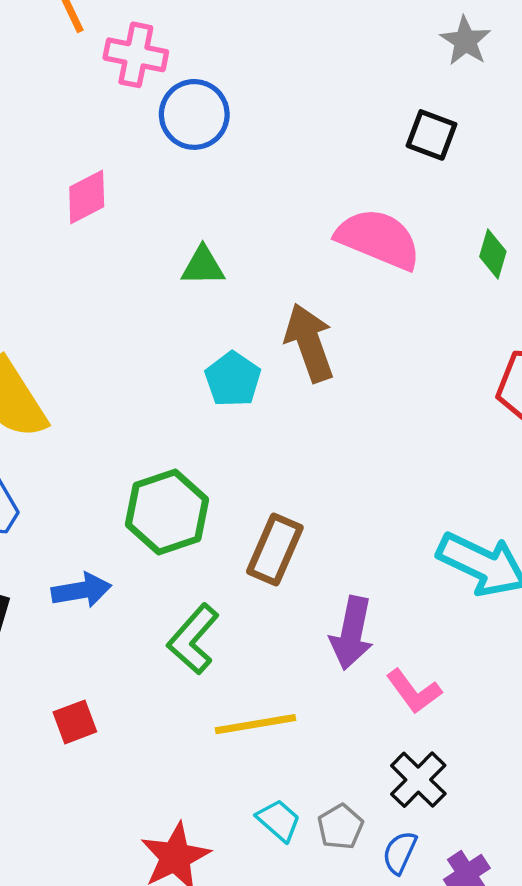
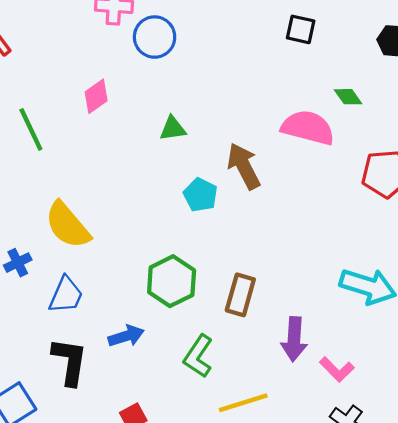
pink semicircle: (378, 239) -> (308, 128), moved
green diamond: (493, 254) -> (348, 97), turned -44

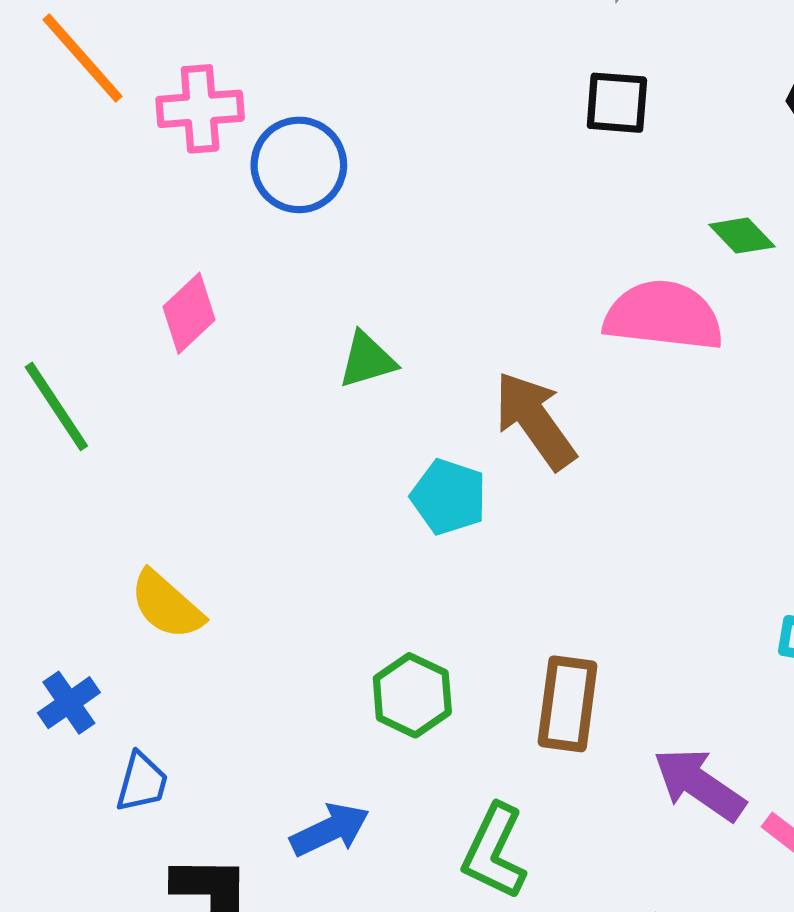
yellow semicircle: (68, 225) -> (167, 605), size x0.7
green hexagon: (172, 281) -> (412, 695), size x0.7
blue trapezoid: (66, 295) -> (142, 782), moved, size x0.7
purple arrow: (294, 339) -> (699, 784), turned 129

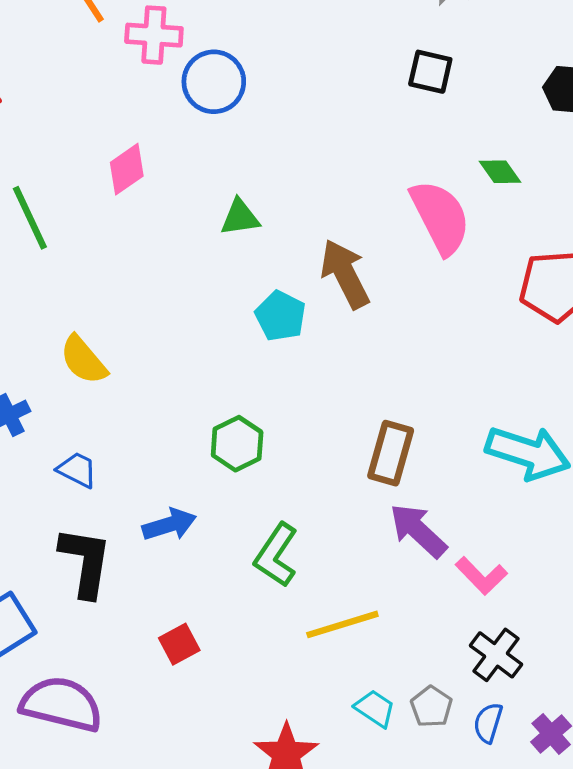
pink semicircle: (663, 316) -> (440, 217), turned 48
brown rectangle: (568, 704) -> (391, 453), moved
blue trapezoid: (142, 782) -> (77, 470), moved, turned -87

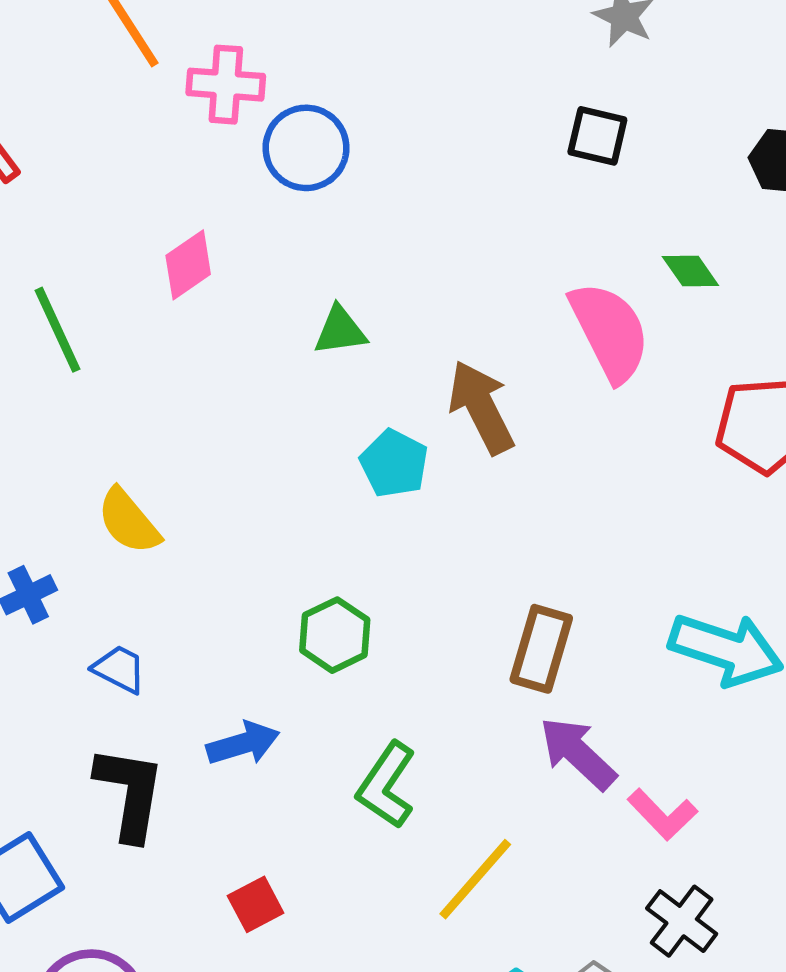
yellow line: (342, 624) -> (475, 879), turned -32

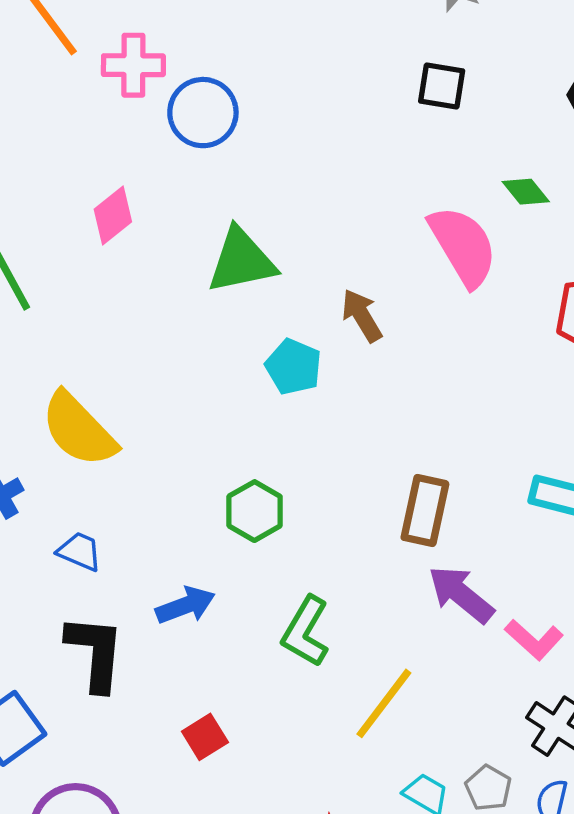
green triangle: (340, 331) -> (241, 261), size x1.6
brown arrow: (481, 407) -> (362, 316), size x0.7
yellow semicircle: (129, 521) -> (79, 429), size x1.4

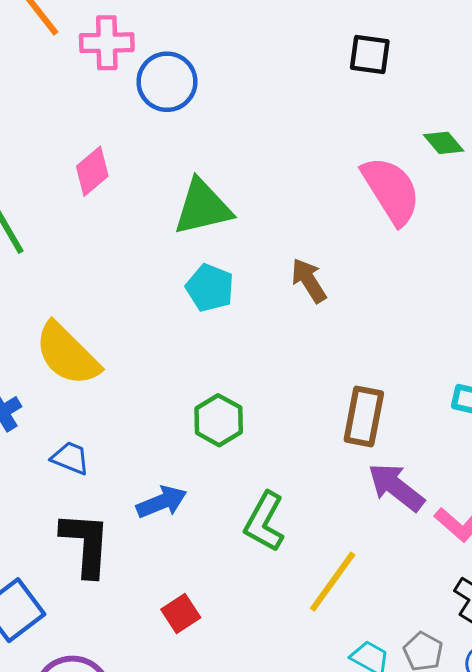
brown arrow: (362, 316) -> (309, 280), moved
cyan pentagon: (293, 367) -> (210, 288), moved

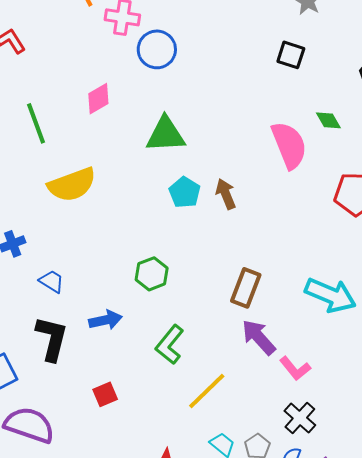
cyan pentagon: (210, 288) -> (185, 192), moved
yellow semicircle: (67, 354) -> (72, 185), moved, turned -75

